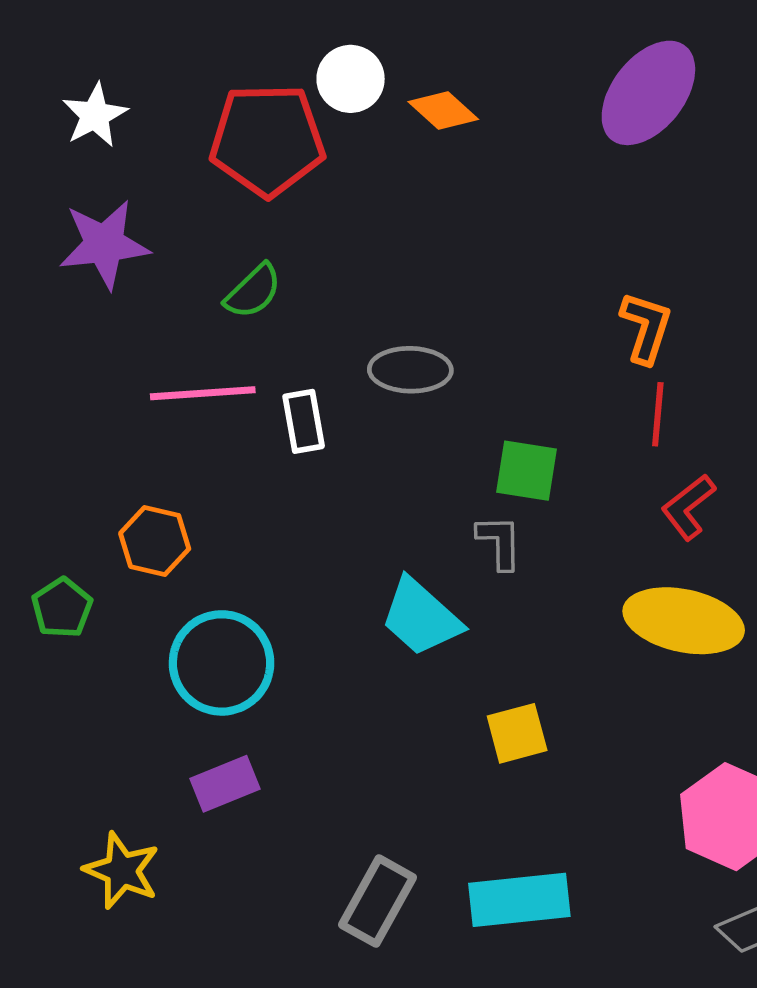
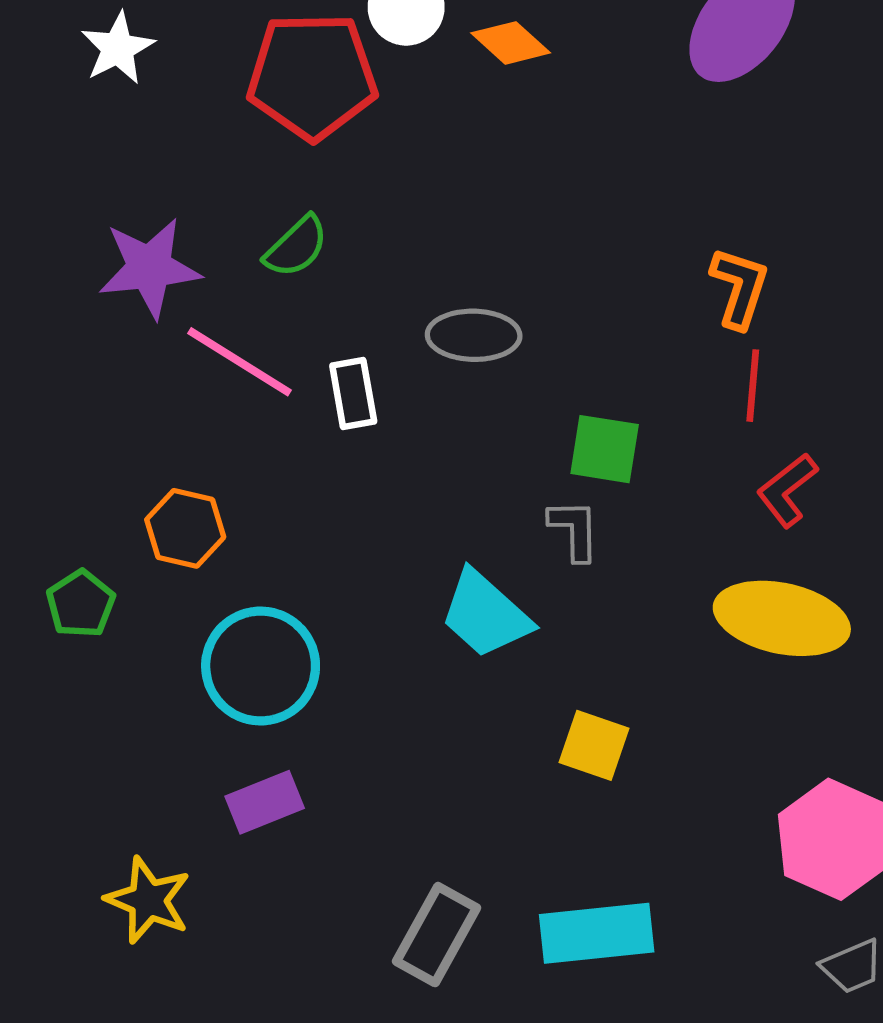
purple star: (104, 244) -> (149, 268), moved
pink line: (203, 393) -> (239, 362), turned 36
yellow square: (517, 733) -> (594, 745), turned 34

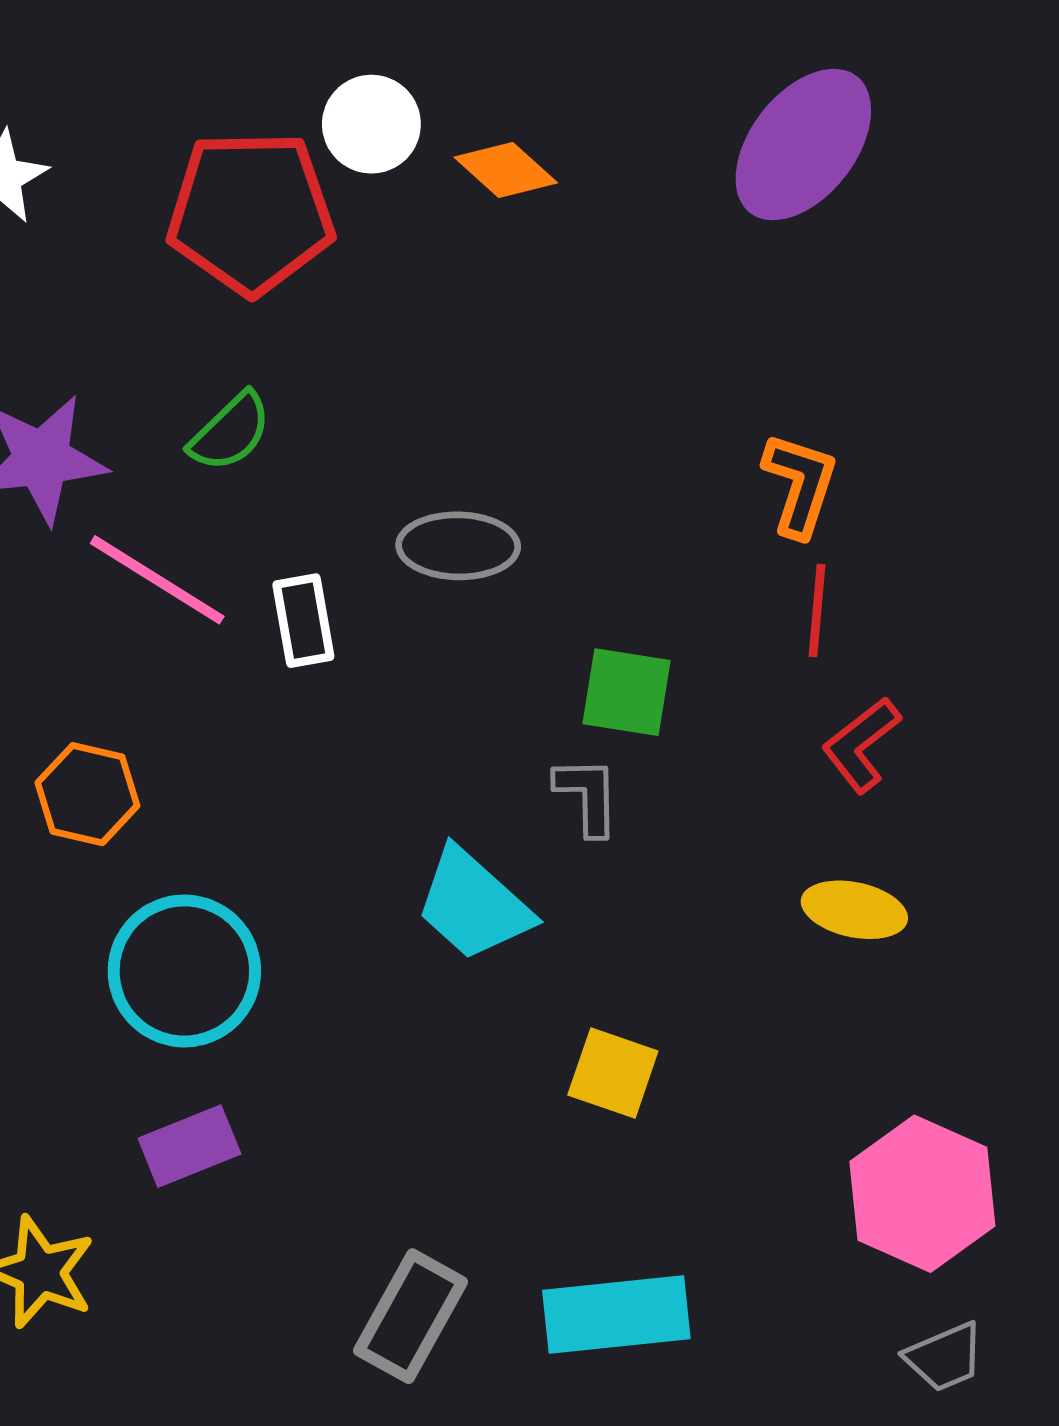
yellow ellipse: (782, 618) -> (854, 910), size x0.6

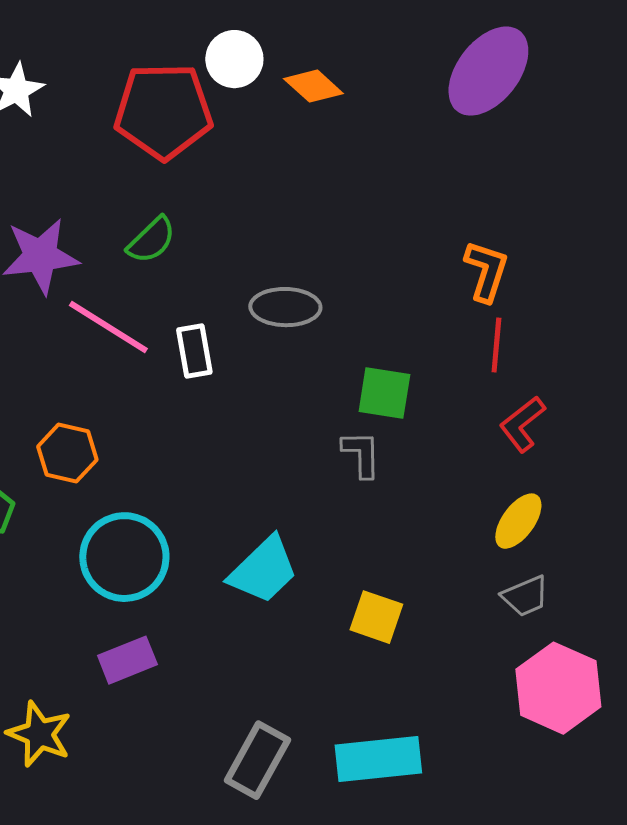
cyan trapezoid: (473, 905) -> (263, 570), moved, turned -86
yellow ellipse: (854, 910) -> (518, 521), turned -66
gray trapezoid: (944, 1357) -> (525, 596), moved

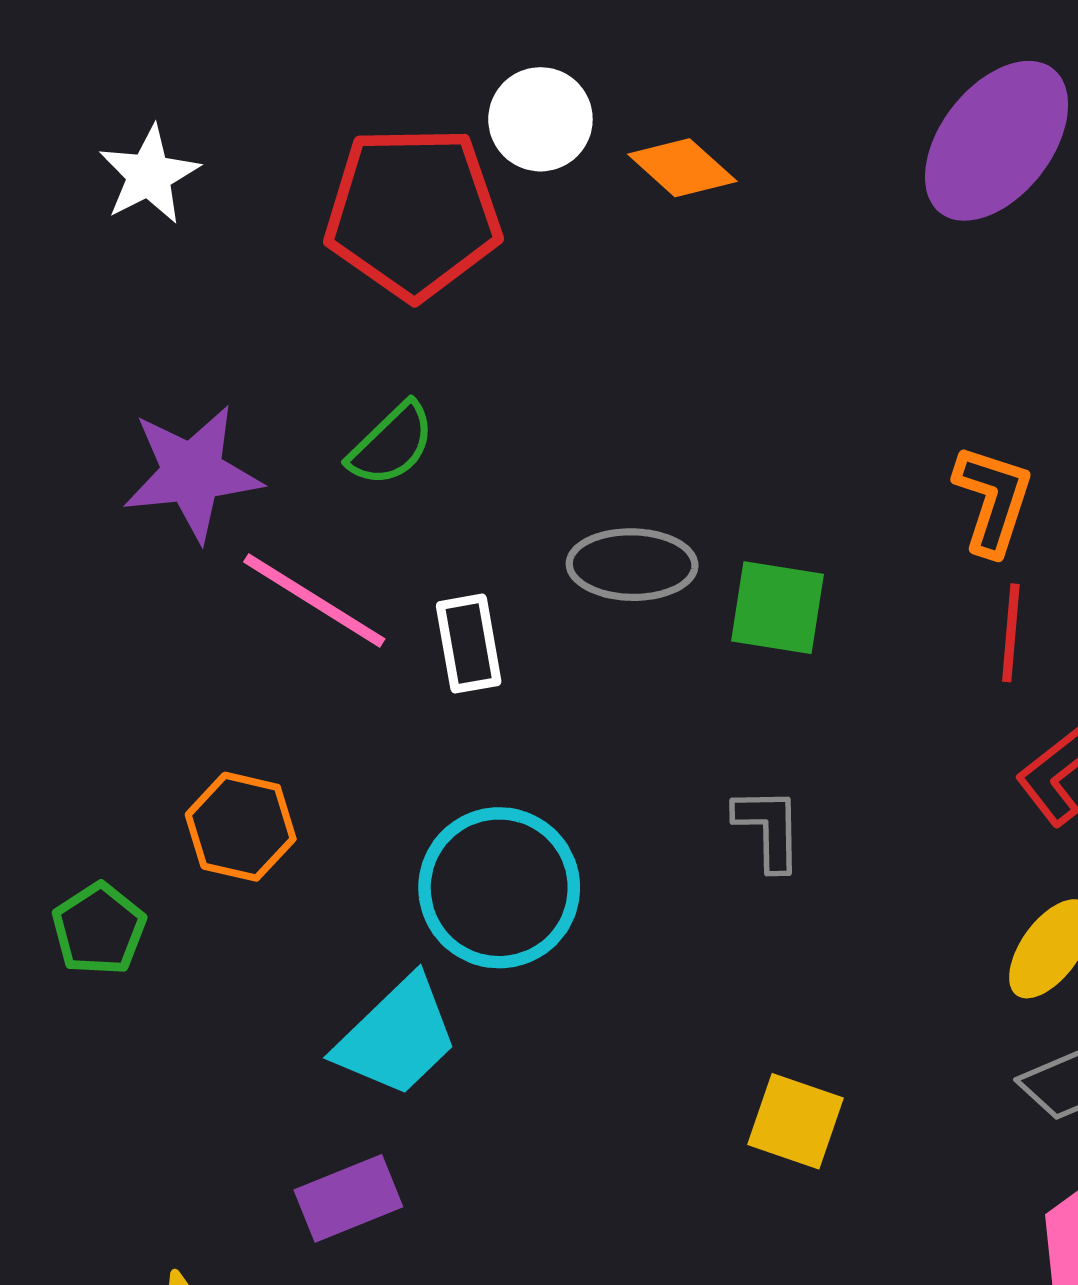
green square: (384, 393) -> (777, 608), moved
cyan circle: (124, 557) -> (499, 888), moved
cyan trapezoid: (263, 570) -> (397, 1037), moved

